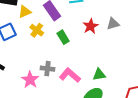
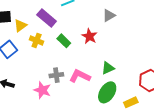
red star: (91, 26) -> (89, 36), moved

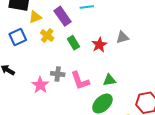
gray triangle: (109, 15) -> (122, 37), moved
pink L-shape: (80, 76) -> (80, 81), turned -150

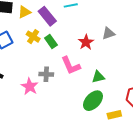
yellow triangle: (35, 17) -> (24, 12), moved
green rectangle: (73, 43) -> (51, 41), moved
pink L-shape: (80, 81) -> (71, 65), moved

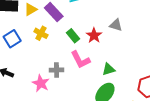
gray triangle: (108, 33) -> (116, 25), turned 40
green rectangle: (51, 41) -> (73, 36), moved

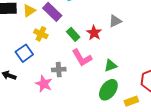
gray triangle: (116, 25) -> (115, 21), turned -40
blue square: (12, 39) -> (24, 53), moved

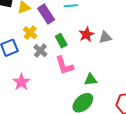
red star: (94, 33) -> (86, 34), moved
gray cross: (59, 70) -> (40, 51), moved, turned 32

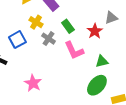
red star: (86, 34) -> (95, 31), moved
pink star: (21, 82) -> (33, 83), moved

